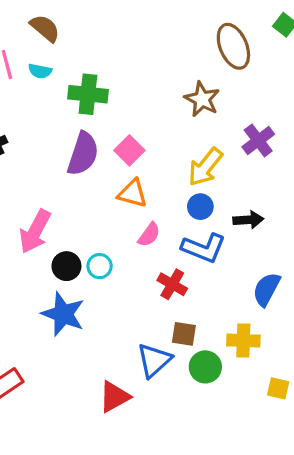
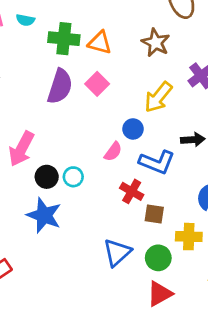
orange triangle: (133, 193) -> (100, 43), moved
blue circle: (200, 207) -> (133, 129), moved
brown square: (184, 334) -> (154, 214), moved
red triangle: (114, 397) -> (160, 294), moved

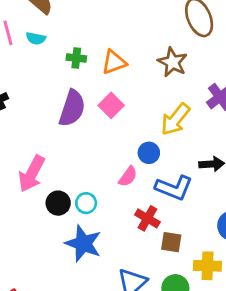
green cross: (64, 39) -> (76, 58), size x0.6
orange triangle: (100, 43) -> (114, 62), turned -35
blue star: (44, 215) -> (83, 244), moved

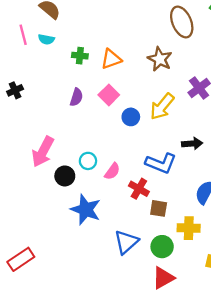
purple semicircle: (72, 108) -> (76, 97), size x0.6
blue circle: (149, 153) -> (131, 117), moved
pink semicircle: (128, 177) -> (112, 171), moved
cyan circle: (86, 203) -> (88, 161), moved

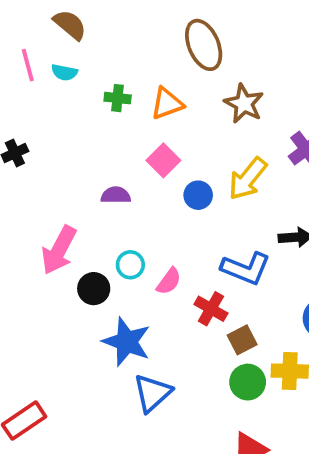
brown ellipse: (182, 22) -> (204, 45), moved
purple semicircle: (76, 97) -> (116, 195), moved, turned -108
brown square: (159, 208) -> (242, 340), turned -36
blue triangle: (126, 242) -> (152, 393), moved
green circle: (162, 247) -> (248, 382), moved

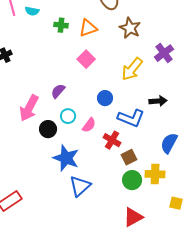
purple semicircle: (116, 195) -> (58, 91), moved, turned -49
blue circle: (198, 195) -> (105, 98), moved

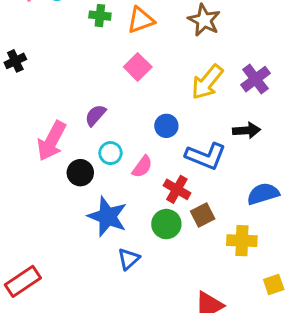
purple cross: (164, 53) -> (256, 79), moved
blue semicircle: (169, 143) -> (263, 194), turned 45
green circle: (132, 180) -> (166, 224), moved
blue triangle: (80, 186) -> (129, 259), size x0.7
yellow square: (176, 203) -> (274, 284), turned -32

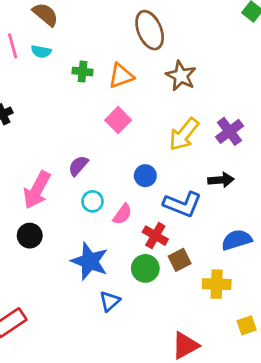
black circle: (80, 173) -> (30, 236), moved

